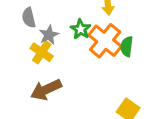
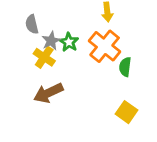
green star: (81, 29) -> (69, 42), moved
green semicircle: (127, 46) -> (125, 67), moved

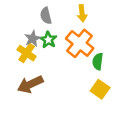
gray semicircle: (32, 24) -> (46, 16), moved
yellow square: (126, 112) -> (100, 89), moved

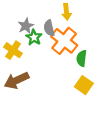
gray semicircle: (46, 16) -> (49, 28), moved
gray star: (33, 39) -> (26, 26), moved

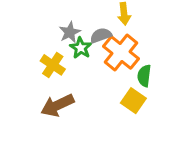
gray semicircle: (49, 28) -> (101, 35), turned 84
yellow square: (84, 85) -> (133, 101), moved

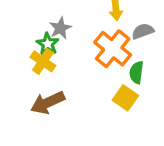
gray semicircle: (101, 35) -> (143, 31), moved
green star: (81, 48) -> (48, 44), moved

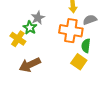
orange cross: (113, 49) -> (71, 31), turned -30
yellow cross: (43, 61) -> (18, 39), moved

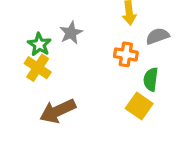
green star: (30, 28) -> (39, 44), moved
orange cross: (71, 31) -> (126, 54), size x0.6

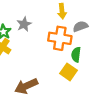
orange cross: (126, 54) -> (60, 38), size x1.5
brown arrow: (58, 111) -> (26, 86), moved

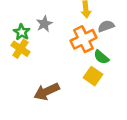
orange cross: (60, 38) -> (83, 39), turned -35
green semicircle: (76, 55) -> (101, 57), turned -56

